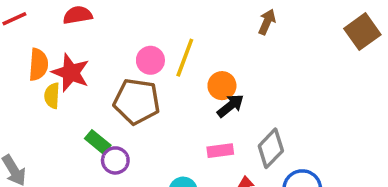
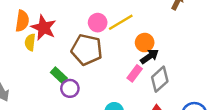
yellow line: (185, 58) -> (121, 22), turned 35
gray diamond: (271, 148) -> (160, 79), moved
pink rectangle: (220, 151) -> (135, 73), moved, turned -49

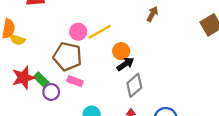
red star: (44, 28) -> (23, 78), moved, turned 30
yellow semicircle: (30, 42) -> (17, 40), moved, turned -80
pink rectangle: (135, 73) -> (75, 81), moved, turned 72

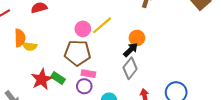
orange circle: (121, 51) -> (137, 38), moved
gray diamond: (134, 85) -> (130, 68), moved
purple circle: (51, 92) -> (84, 86), moved

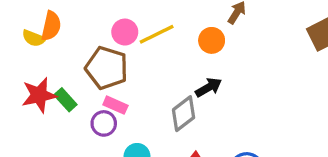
orange semicircle: (20, 38) -> (51, 26), moved
orange circle: (137, 38) -> (212, 40), moved
black arrow: (131, 50) -> (208, 87), moved

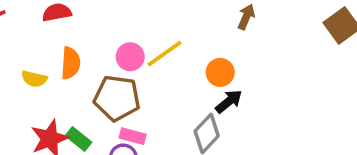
orange semicircle: (51, 26) -> (71, 63), moved
orange circle: (212, 40) -> (220, 72), moved

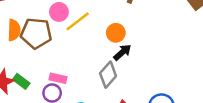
pink circle: (130, 57) -> (59, 12), moved
brown pentagon: (117, 98) -> (36, 33), moved

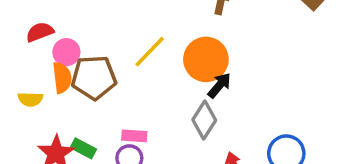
pink circle: (59, 12) -> (66, 52), moved
orange circle: (116, 33) -> (206, 59), size x1.6

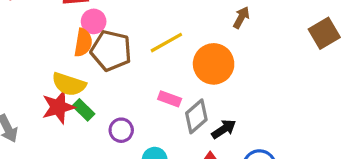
black arrow: (219, 85) -> (224, 129), moved
yellow semicircle: (30, 99) -> (69, 84), moved, size x1.5
pink rectangle: (134, 136) -> (170, 99), moved

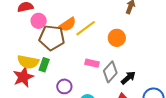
orange semicircle: (83, 43) -> (68, 24), moved, turned 54
orange circle: (214, 64) -> (117, 38), size x0.7
green rectangle: (84, 110) -> (44, 65), moved, turned 72

